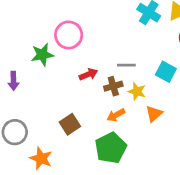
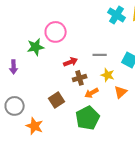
brown cross: (113, 86) -> (80, 78), moved

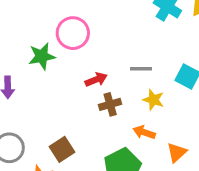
orange triangle: (121, 92) -> (177, 152), moved
orange arrow: (92, 93) -> (144, 132), moved, turned 48
brown square: (57, 100) -> (62, 149), moved

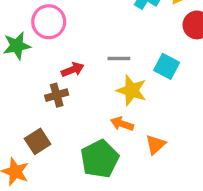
yellow star: (153, 100) -> (132, 90), size x1.4
brown cross: (110, 104) -> (57, 95), moved

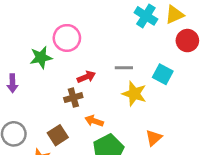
orange arrow: (122, 124) -> (94, 121), moved

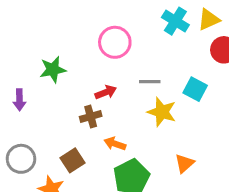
pink circle: (67, 38) -> (115, 42), moved

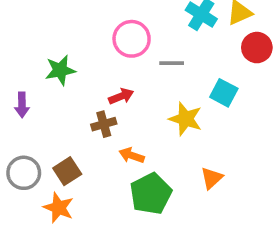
gray line: (150, 82) -> (172, 63), moved
brown square: (72, 160) -> (67, 171), moved

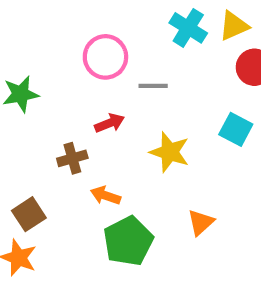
cyan square: (224, 93) -> (236, 129), moved
red arrow: (121, 96) -> (110, 123), moved

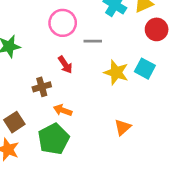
red arrow: (110, 123) -> (65, 65), turned 78
yellow star: (170, 152) -> (116, 72), moved
green pentagon: (128, 241) -> (54, 139), moved

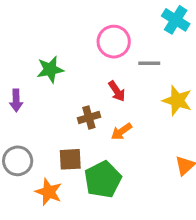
orange arrow: (63, 110) -> (121, 131), moved, turned -54
brown square: (14, 122) -> (70, 159), moved, turned 30

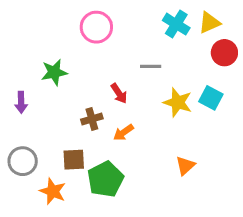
pink circle: (114, 42) -> (96, 27), moved

